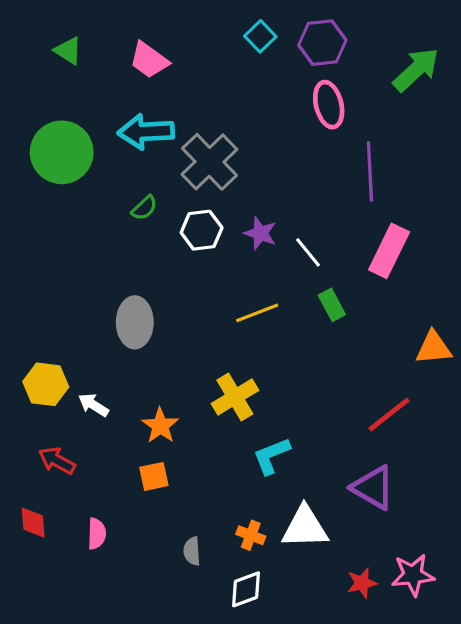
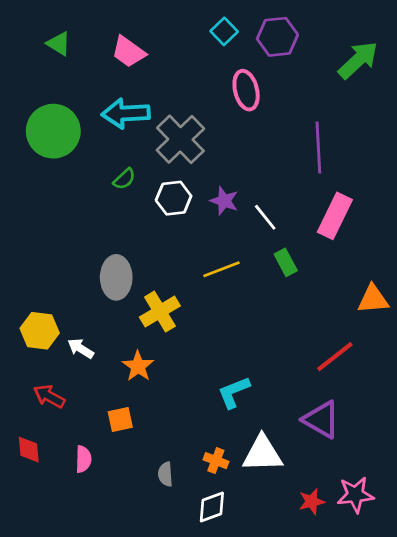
pink ellipse: (329, 105) -> (246, 90), moved
yellow cross: (235, 397) -> (160, 312), moved
orange square: (154, 476) -> (120, 420), moved

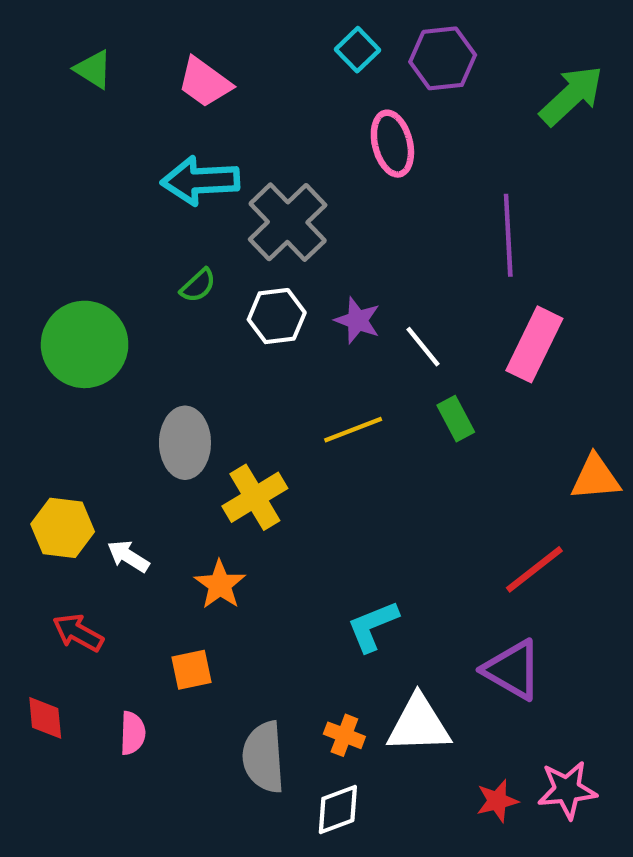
green circle: (53, 131) -> (85, 344), moved
gray semicircle: (165, 474) -> (264, 757), size x1.8

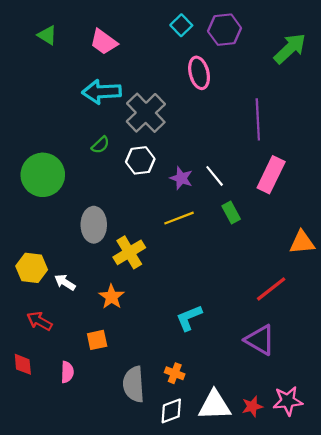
purple star: (357, 320) -> (181, 178), moved
white triangle: (419, 724) -> (215, 405), moved

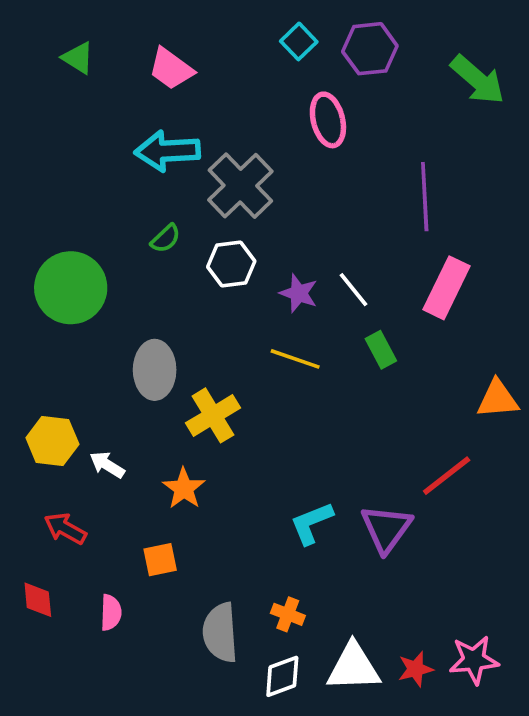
green arrow: (290, 48) -> (478, 80), turned 84
yellow line: (179, 218) -> (295, 359), turned 40
purple triangle: (260, 340) -> (386, 529), moved, turned 36

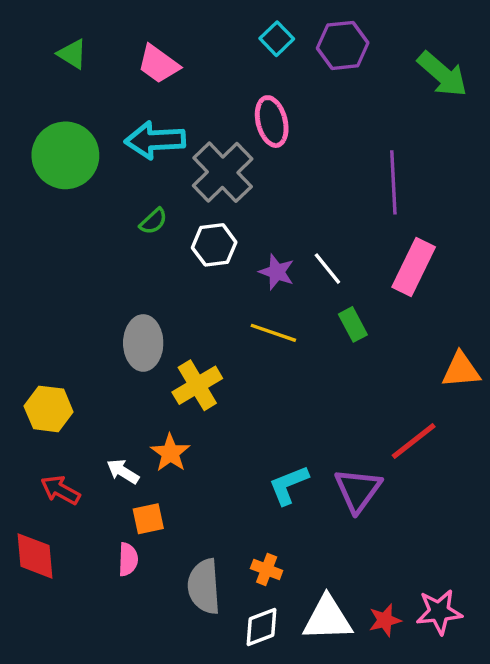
pink ellipse: (328, 120) -> (272, 122), moved
green circle: (71, 288) -> (65, 155), moved
white arrow: (107, 465) -> (123, 471), moved
red diamond: (38, 600) -> (35, 556), size x1.4
pink semicircle: (111, 613) -> (128, 559), moved

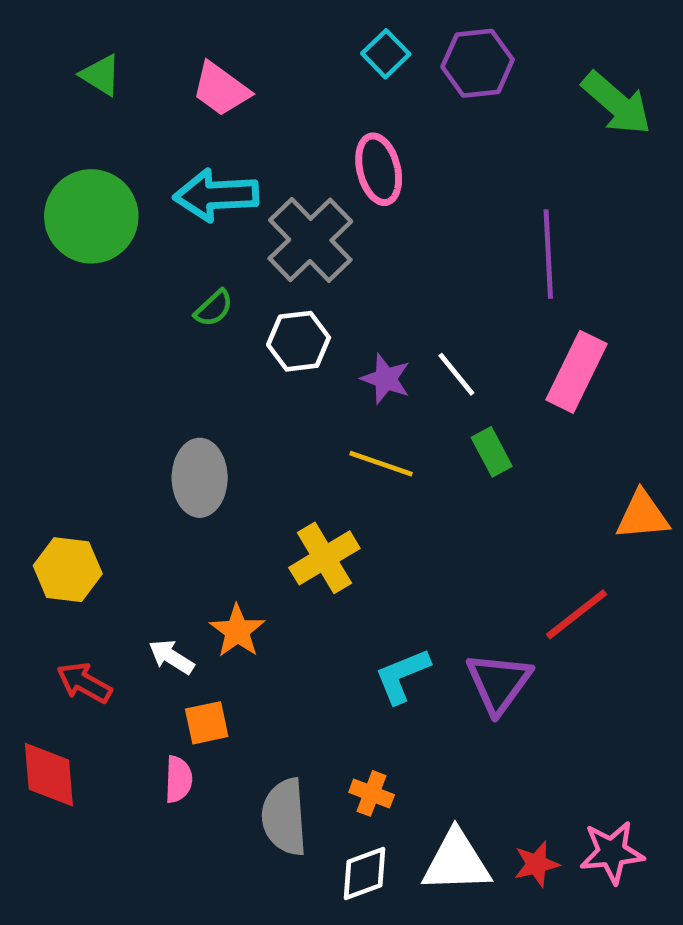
yellow cross: (197, 385) -> (324, 558), moved

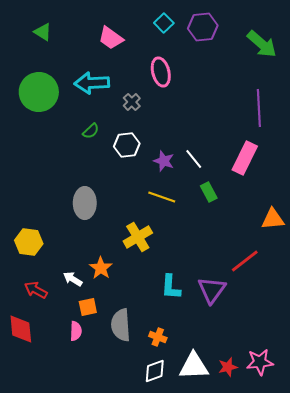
pink trapezoid: (221, 89) -> (111, 38), moved
gray cross: (310, 240) -> (132, 102), size x0.5
purple line: (548, 254) -> (259, 108), moved
cyan L-shape: (402, 676) -> (171, 287), turned -64
gray semicircle: (284, 817) -> (121, 325), moved

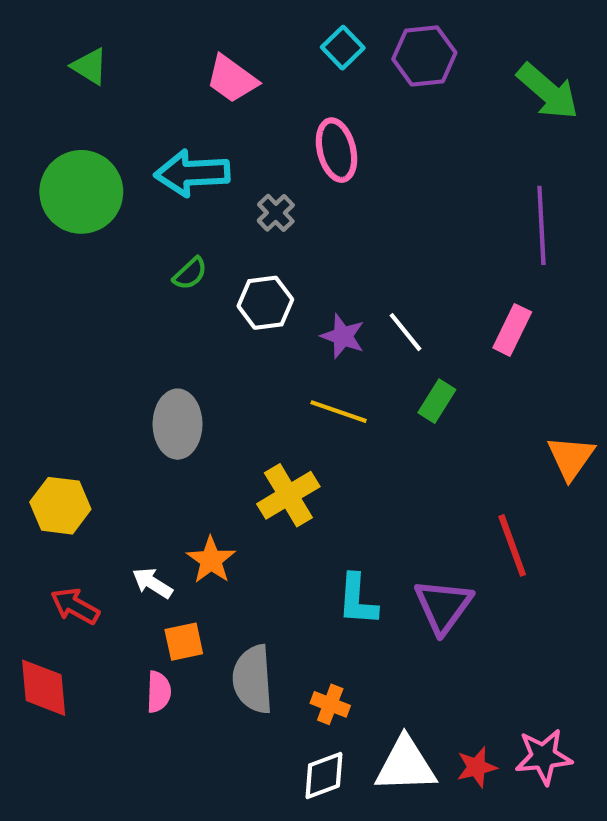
pink rectangle: (245, 158) -> (512, 330), size x0.7
green rectangle: (209, 192) -> (437, 401), turned 60
orange triangle: (273, 219) -> (571, 458), turned -50
red line: (245, 261) -> (512, 545), turned -72

